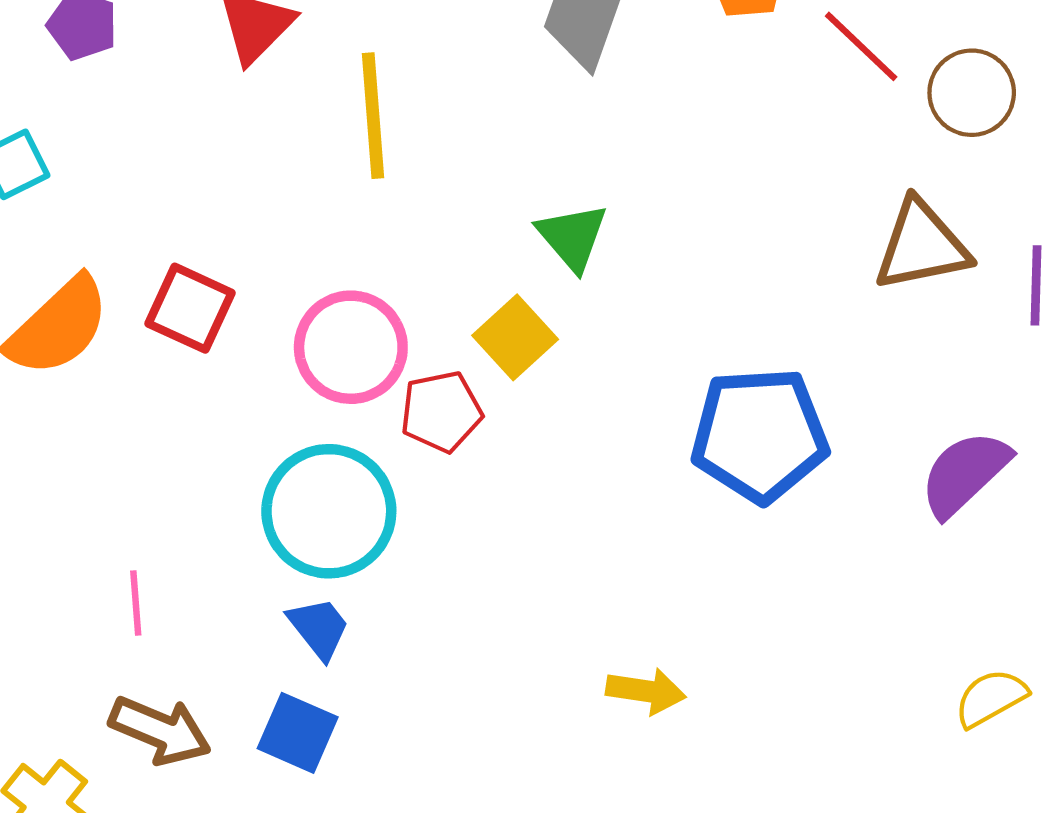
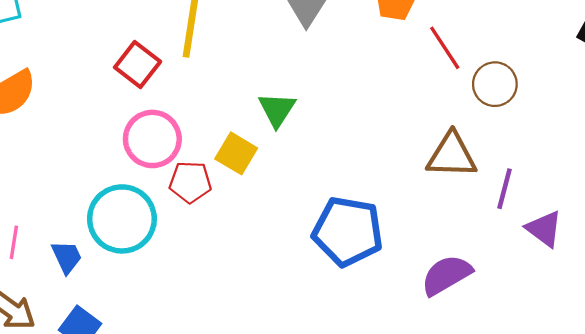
red square: (190, 308) -> (138, 64), moved
yellow square: (515, 337) -> (236, 153), turned -30
blue trapezoid: (319, 628) -> (67, 257), moved

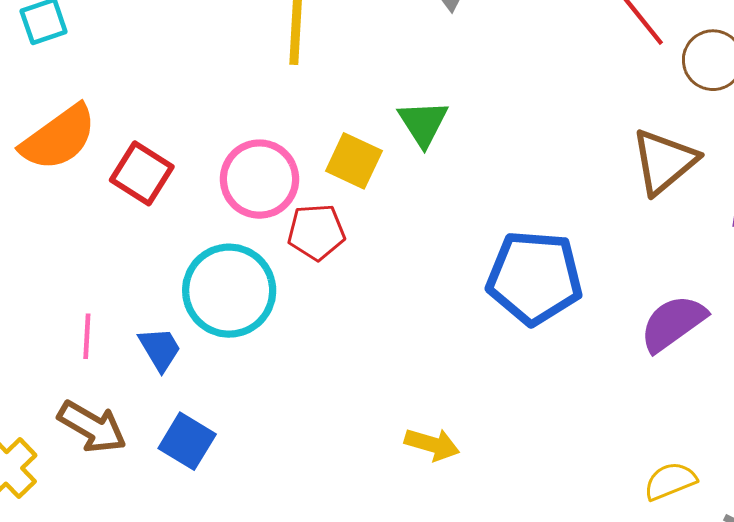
red square: (138, 64) -> (142, 173), moved
yellow square: (236, 153) -> (354, 161), moved
brown triangle: (452, 155) -> (664, 161), turned -36

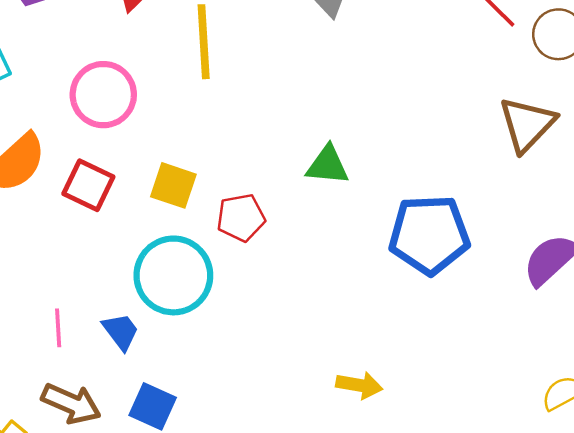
green triangle: (423, 123) -> (328, 165), moved, turned -45
yellow square: (354, 161) -> (173, 185), moved
pink circle: (259, 179) -> (103, 95), moved

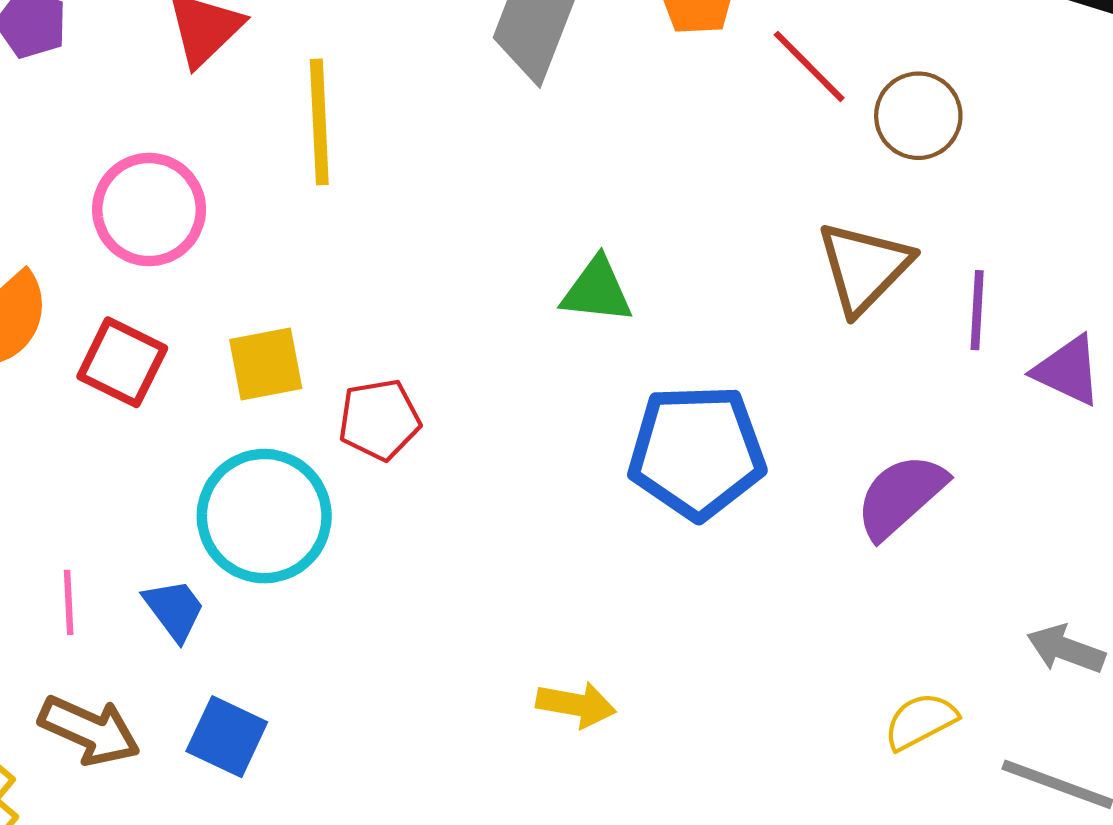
green triangle: (328, 165) -> (597, 290), moved
yellow square: (173, 185) -> (266, 364), turned -30

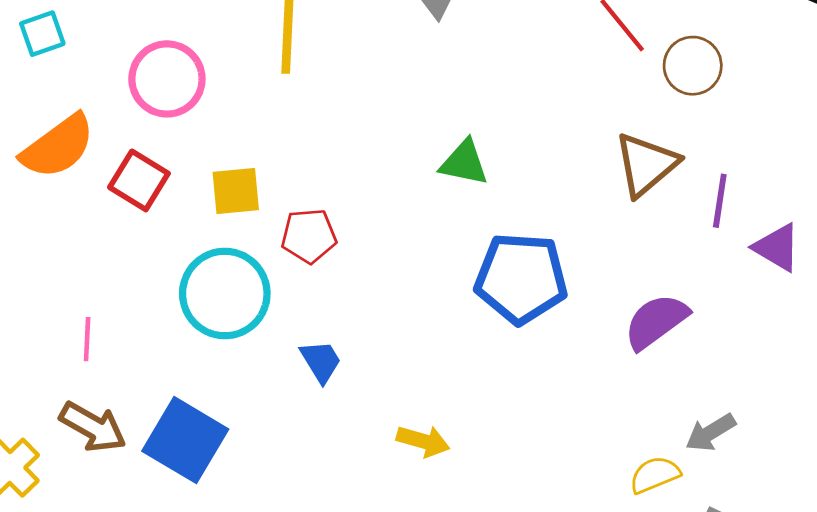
blue trapezoid: (174, 610) -> (321, 361), moved
gray arrow: (1066, 649) -> (711, 432), moved, turned -57
blue square: (227, 737) -> (185, 440), size x1.5

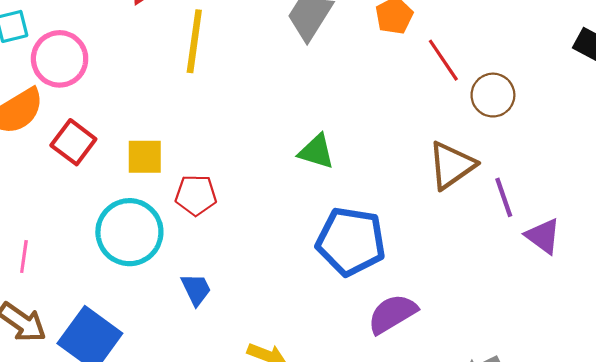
pink circle: (167, 79) -> (60, 59), moved
purple line: (720, 201) -> (504, 197), turned -33
purple semicircle: (656, 321) -> (392, 314), moved

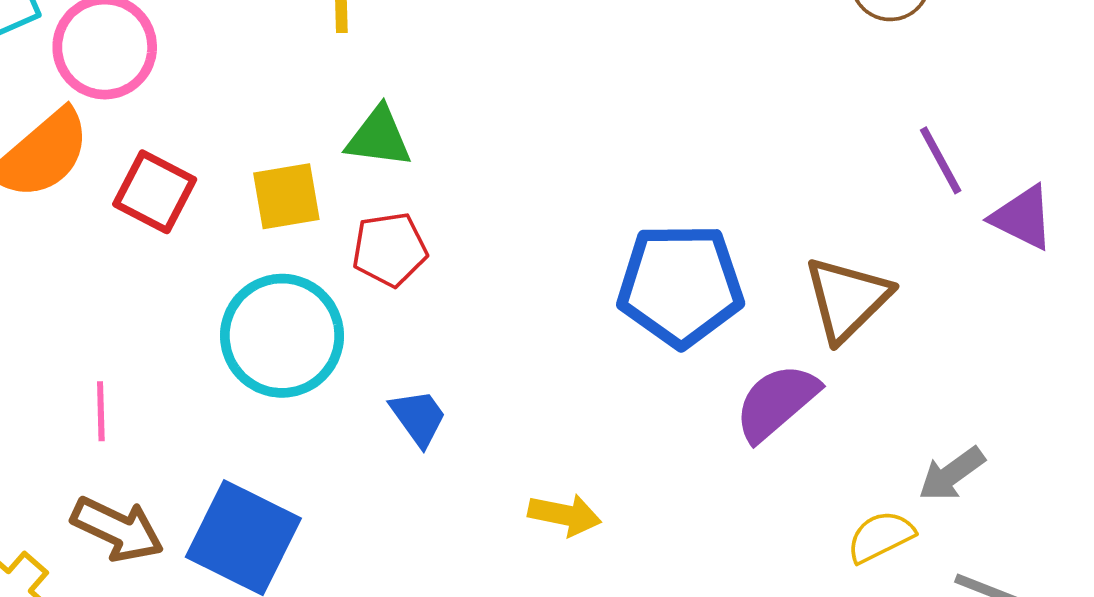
green triangle: (316, 151) -> (379, 137), moved
brown triangle: (452, 165) -> (847, 299), moved

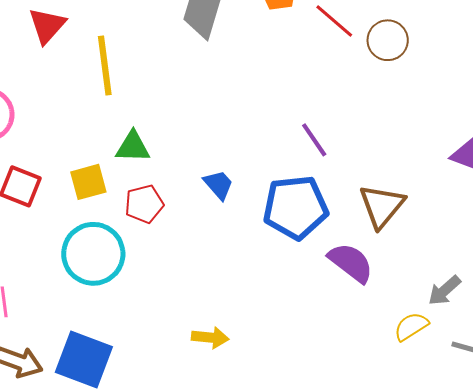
purple line: (941, 160) -> (314, 140), moved
purple semicircle: (777, 402) -> (351, 263), turned 84
blue trapezoid: (418, 418) -> (218, 185), moved
yellow arrow: (565, 515) -> (210, 338), moved

